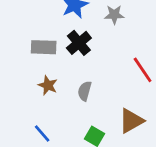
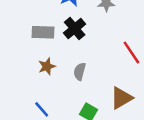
brown star: (48, 85) -> (47, 66), turned 30

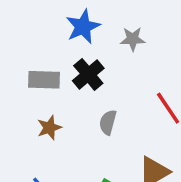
gray semicircle: (80, 71) -> (108, 122), moved

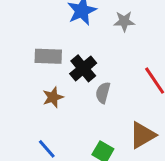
black cross: (88, 74) -> (83, 68), moved

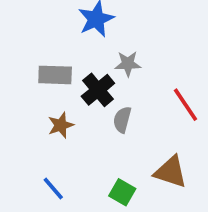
gray star: (124, 21) -> (128, 64), moved
brown triangle: (142, 135) -> (171, 172), turned 48

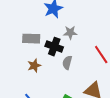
black cross: (98, 90) -> (54, 47), turned -30

